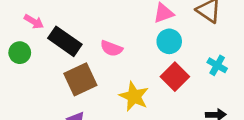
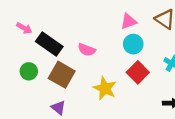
green circle: (20, 53) -> (29, 71), moved
brown square: (80, 79) -> (62, 75), turned -35

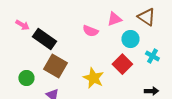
cyan circle: (133, 44) -> (130, 39), moved
pink semicircle: (87, 50) -> (90, 31), moved
green circle: (29, 71) -> (26, 78), moved

